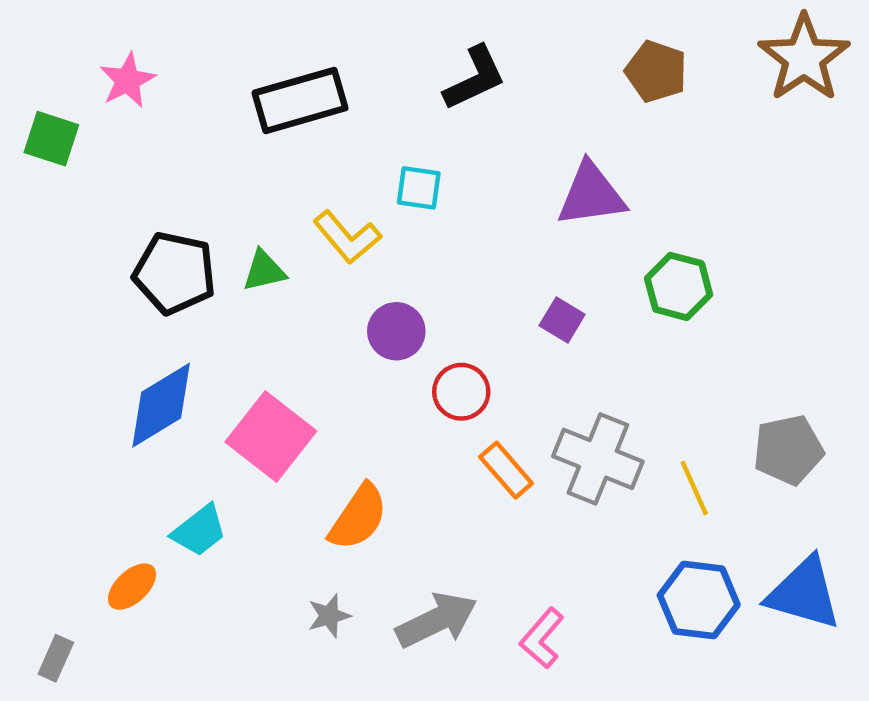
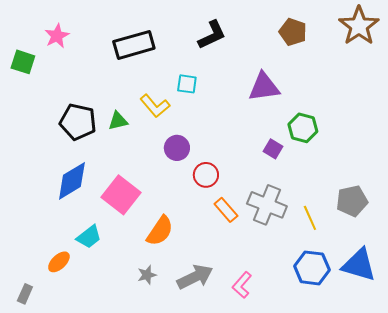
purple square: (562, 320) -> (273, 149), moved

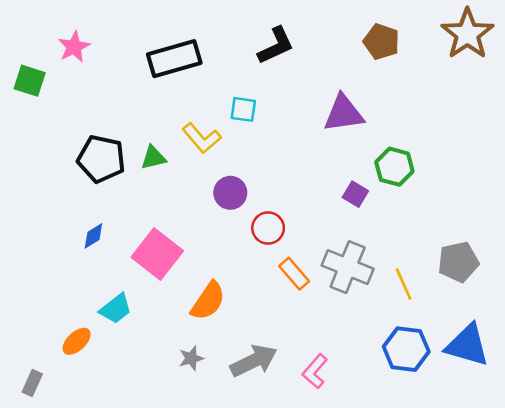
blue diamond: (72, 181) -> (93, 236), size x0.5

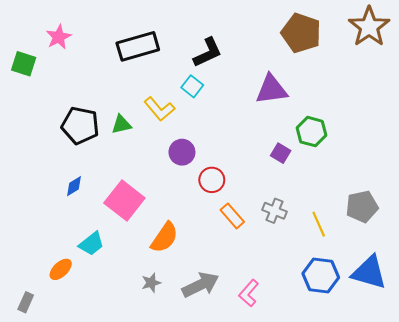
brown pentagon: (381, 42) -> (301, 33), size x1.4
black L-shape: (276, 46) -> (208, 52), moved
cyan square: (243, 109) -> (192, 86), turned 30
gray cross: (348, 267) -> (274, 211), size x0.6

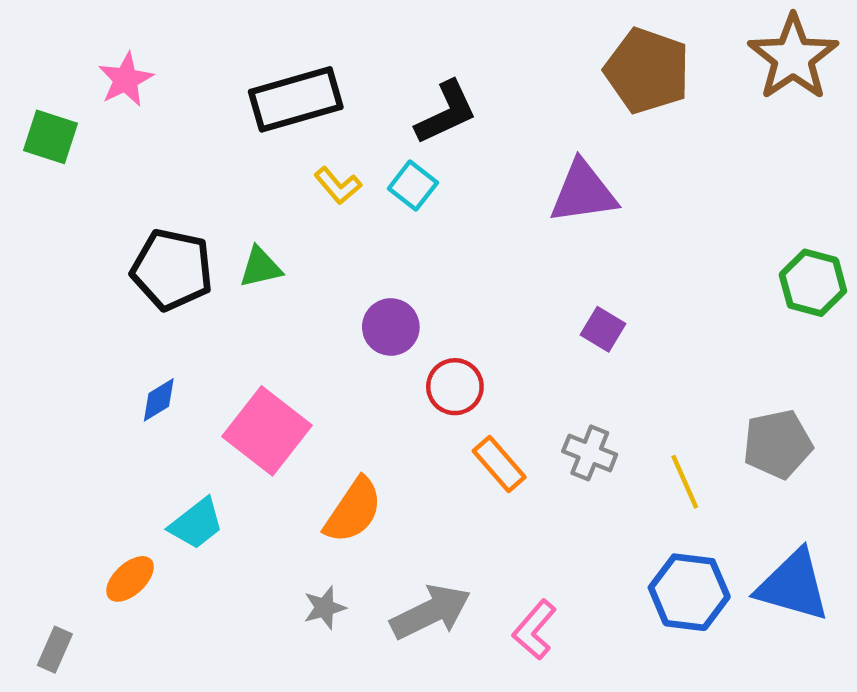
yellow L-shape: (159, 109) -> (338, 186), moved, size x0.7
green hexagon: (312, 132) -> (813, 283), moved

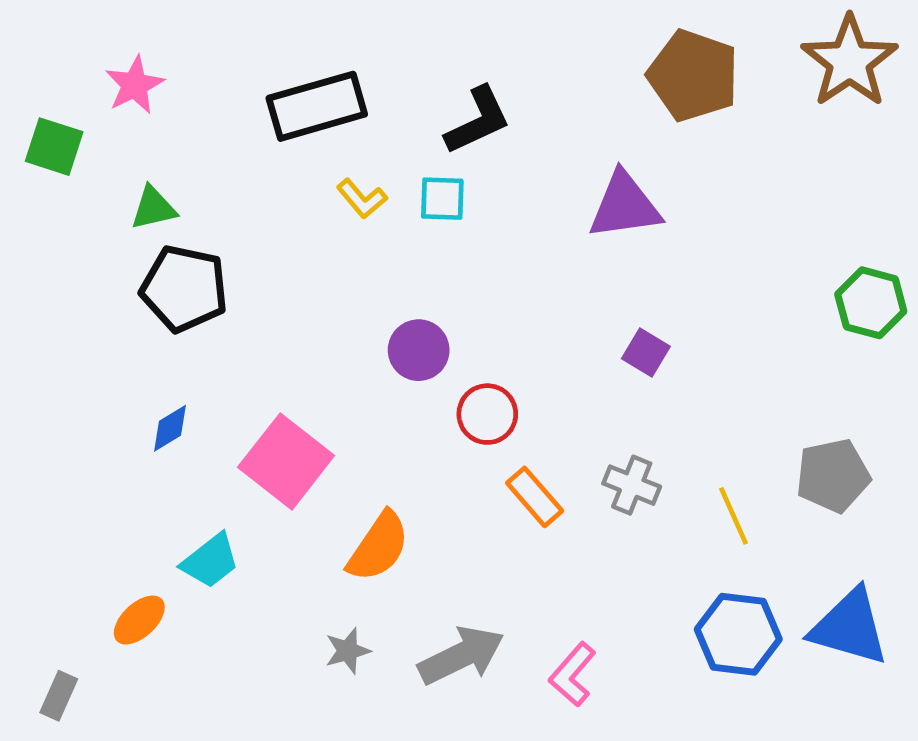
cyan square: (413, 186) -> (442, 199), turned -36
green triangle: (260, 267) -> (153, 208), moved

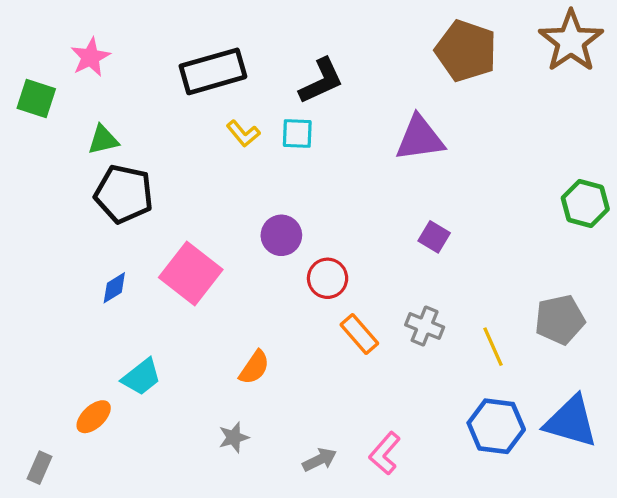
pink square: (286, 461) -> (191, 274), moved
orange semicircle: (378, 547) -> (254, 367), size x0.7
gray arrow: (461, 656) -> (320, 460), moved, size x0.6

